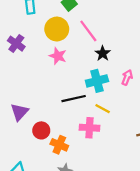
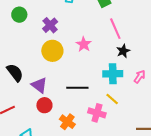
yellow circle: (57, 29) -> (52, 51), moved
black line: (74, 99) -> (77, 88), moved
purple triangle: (20, 112) -> (39, 85), turned -48
red circle: (41, 130) -> (44, 105), moved

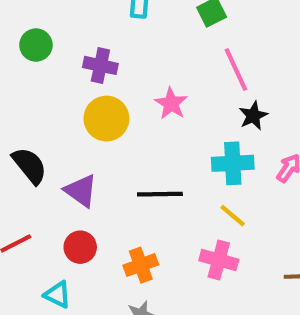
purple cross: (50, 25) -> (100, 65), turned -35
red circle: (44, 105) -> (80, 247), moved
pink cross: (97, 113) -> (219, 260), moved
orange cross: (67, 122) -> (141, 265), turned 35

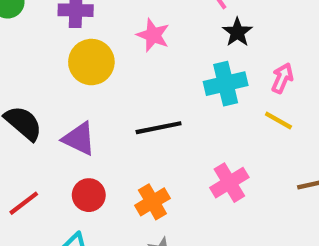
yellow line: (233, 216) -> (278, 121), moved
pink cross: (219, 260) -> (229, 183), turned -36

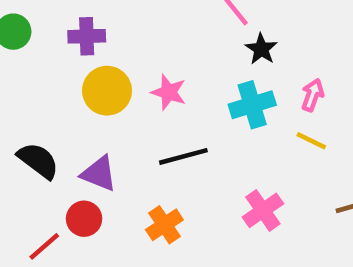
pink star: (153, 35) -> (169, 92), moved
red circle: (89, 195) -> (84, 219), moved
orange cross: (152, 202) -> (164, 225), moved

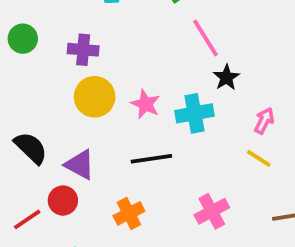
cyan cross: (252, 105) -> (194, 113), moved

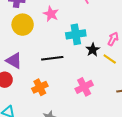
black star: (226, 77) -> (93, 50), moved
pink star: (145, 104) -> (51, 14), moved

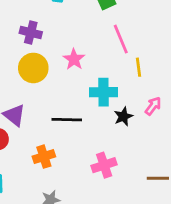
yellow line: (110, 59) -> (138, 67), moved, turned 40

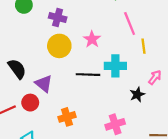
black star: (123, 116) -> (137, 94), moved
black line: (67, 120) -> (88, 75), moved

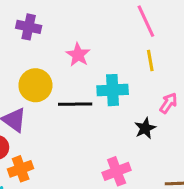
pink line: (130, 23) -> (146, 21), moved
yellow circle: (59, 46) -> (35, 85), moved
orange cross: (67, 117) -> (21, 169), moved

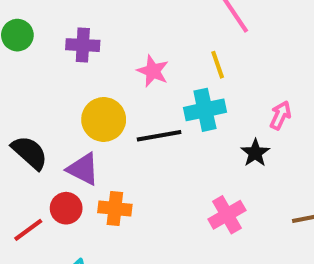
yellow line: (150, 61) -> (218, 65), moved
orange cross: (21, 169) -> (115, 209), moved, turned 35

